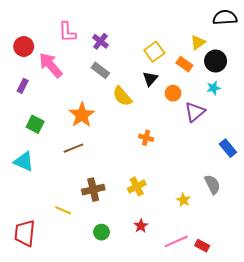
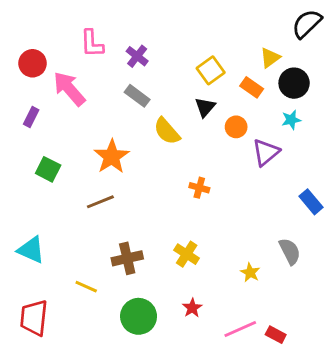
black semicircle: (225, 17) -> (307, 24), turned -40
cyan triangle: (24, 162) -> (31, 250), moved
yellow cross: (137, 186) -> (187, 254), turned -30
green circle: (101, 232) -> (139, 316), size x1.6

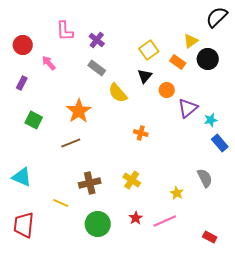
pink arrow: (69, 89) -> (49, 63), size x0.6
cyan star: (291, 120) -> (211, 120), moved
pink line: (240, 329) -> (165, 221), moved
red rectangle: (276, 335) -> (210, 237), moved

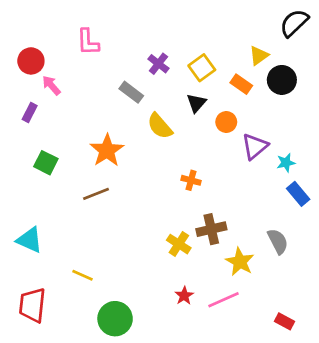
purple cross: (97, 40) -> (158, 64), moved
pink arrow: (49, 63) -> (51, 85), moved
brown cross: (90, 183) -> (211, 229), moved
yellow star: (177, 193) -> (240, 262), size x1.5
green circle: (98, 224) -> (115, 319), moved

